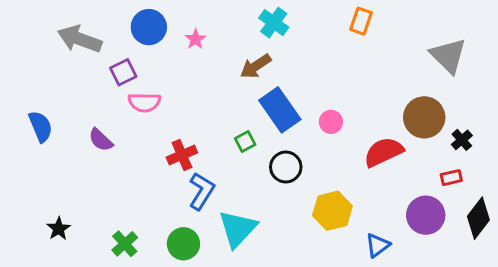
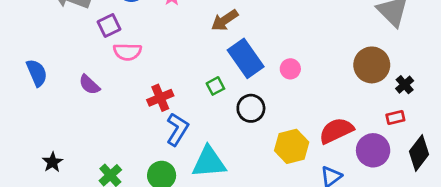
red semicircle: (384, 152) -> (336, 131), moved
cyan triangle: (238, 229) -> (209, 162), turned 42

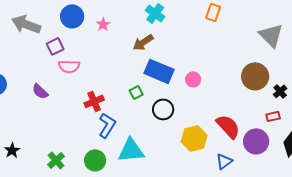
blue rectangle: (246, 58) -> (159, 71), turned -32
red semicircle: (336, 131) -> (228, 126), turned 72

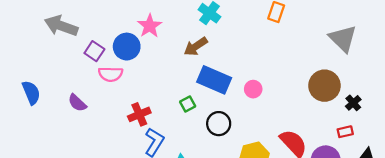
blue circle: (72, 16) -> (127, 47), moved
pink star: (103, 24) -> (150, 26), size x1.5
purple square: (55, 46) -> (94, 51), turned -30

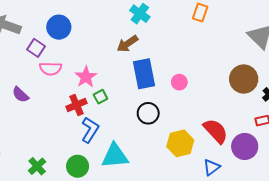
pink star: (150, 26) -> (86, 77), moved
blue circle: (127, 47) -> (59, 27), moved
blue rectangle: (214, 80) -> (144, 74), turned 56
green square: (188, 104) -> (100, 97), moved

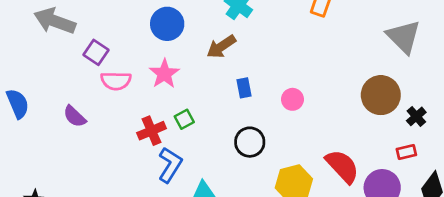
blue circle: (59, 27) -> (167, 24), moved
blue rectangle: (144, 74) -> (244, 88), size x0.5
pink star: (86, 77) -> (164, 74), moved

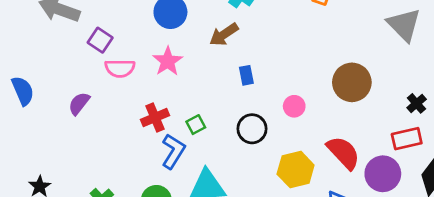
brown circle: (381, 95) -> (352, 82), moved
pink circle: (292, 99) -> (294, 106), moved
purple semicircle: (75, 116) -> (79, 103), turned 85
green square: (184, 119) -> (196, 125), moved
red rectangle: (406, 152) -> (407, 139), size x1.5

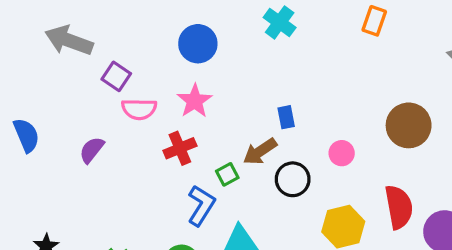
brown arrow: (224, 35) -> (260, 152), moved
red cross: (155, 118) -> (180, 148), moved
red semicircle: (343, 153) -> (399, 207), turned 33

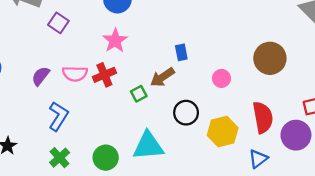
pink semicircle: (139, 109) -> (75, 74), moved
black circle: (293, 179) -> (186, 113), moved
blue L-shape: (201, 205) -> (58, 116), moved

